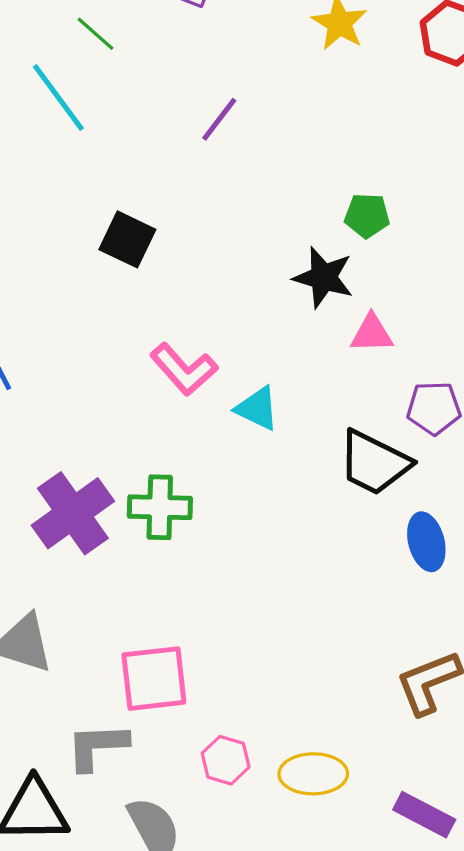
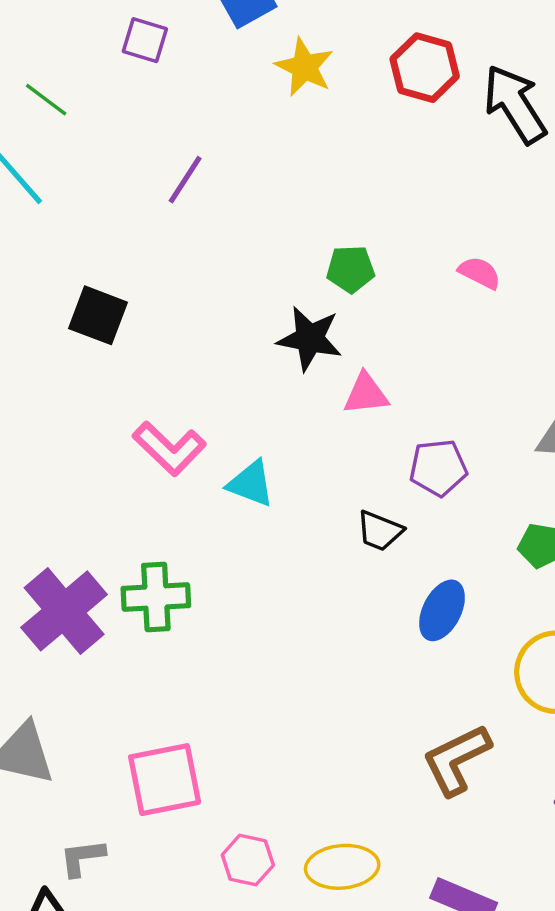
black trapezoid: (374, 463) -> (380, 531), size x0.6
blue ellipse: (426, 542) -> (442, 610), turned 46
gray L-shape: (97, 746) -> (82, 858), moved, size x0.7

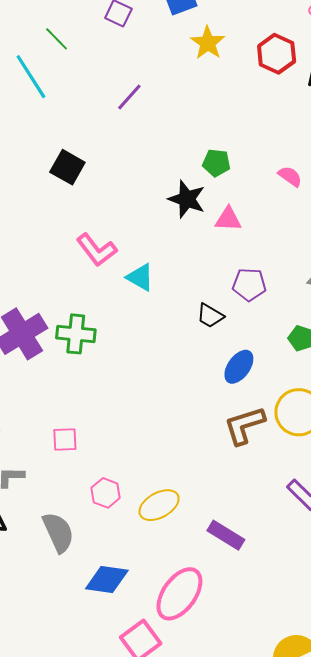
pink triangle: (366, 394) -> (228, 219), moved
brown L-shape: (456, 760) -> (244, 425), moved
pink square: (165, 780) -> (65, 439), size x0.6
yellow ellipse: (342, 867) -> (159, 505), turned -33

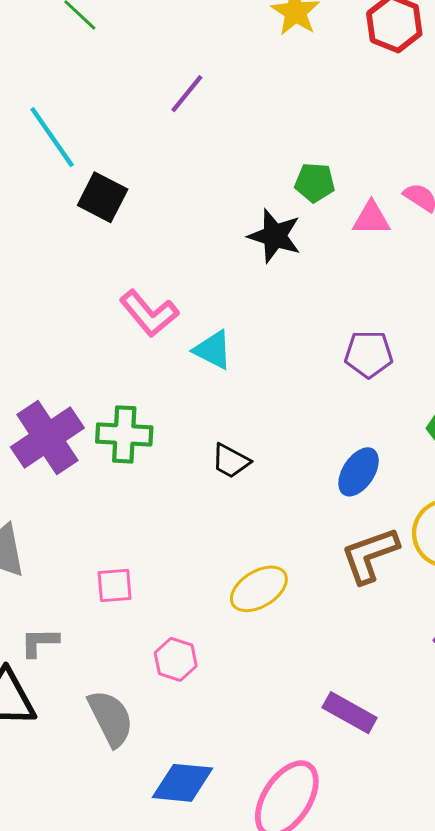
cyan line: (31, 77) -> (52, 137), moved
pink triangle: (228, 219) -> (371, 218), moved
black trapezoid: (210, 316) -> (231, 461), moved
yellow ellipse: (159, 505) -> (259, 589), moved

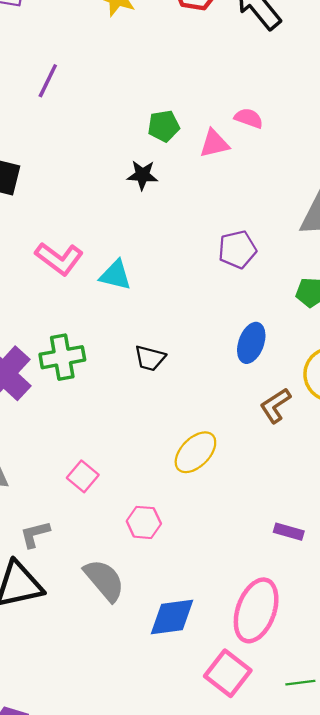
black star: (275, 236) -> (142, 175), size x0.7
brown L-shape: (370, 555) -> (275, 405), size x0.7
pink square: (115, 586) -> (83, 476), turned -32
purple rectangle: (350, 713) -> (289, 532), size x0.7

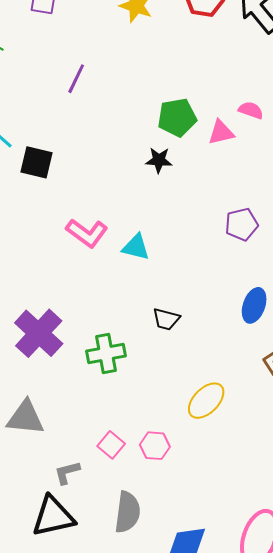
green pentagon: (164, 126) -> (177, 118), size x1.4
green cross: (62, 357) -> (106, 353), moved
pink square: (83, 476) -> (111, 445), moved
pink hexagon: (144, 522) -> (155, 446), moved
gray semicircle: (104, 580) -> (127, 512), turned 48

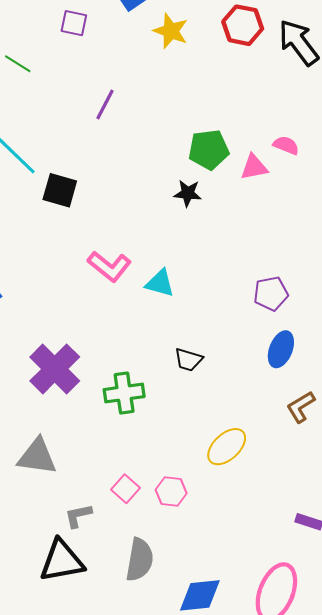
purple pentagon: (242, 224) -> (271, 294), moved

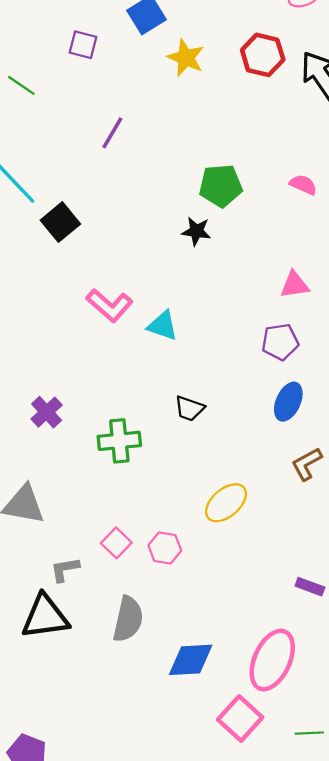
pink triangle: (254, 167) -> (295, 285), moved
black square: (60, 190) -> (60, 222), turned 32
purple cross: (55, 369) -> (47, 412), size x0.6

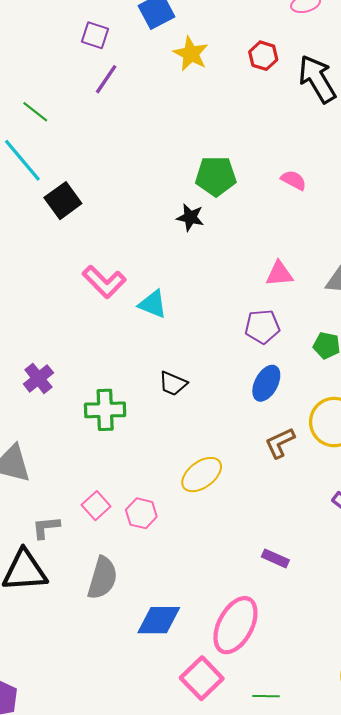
red hexagon: (263, 55) -> (263, 56), size x0.7
green line: (21, 85) -> (35, 112), moved
purple line: (112, 133) -> (106, 79), moved

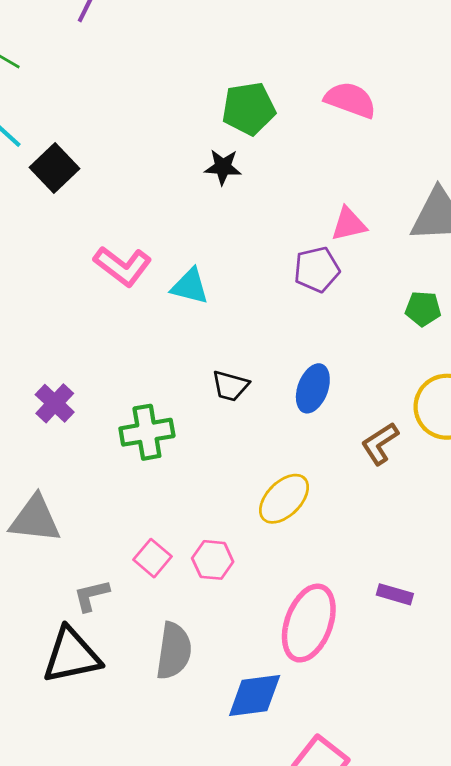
pink semicircle: (294, 180) -> (350, 100), size x1.5
purple pentagon: (262, 327) -> (317, 269), moved
blue ellipse: (266, 383) -> (313, 388), moved
pink ellipse: (235, 625) -> (309, 623), moved

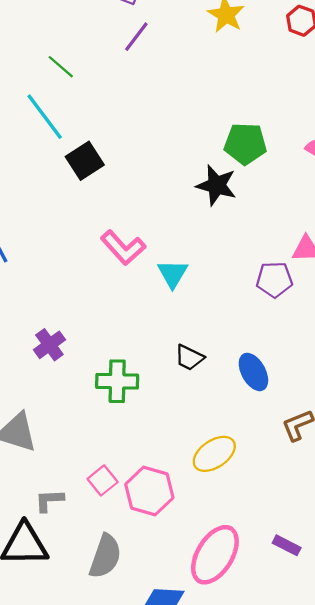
black star: (223, 167) -> (216, 185), size x1.4
cyan triangle: (190, 286) -> (173, 274), turned 36
blue ellipse: (313, 388) -> (253, 372), turned -60
pink hexagon: (213, 560) -> (149, 491), size x1.5

